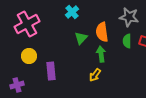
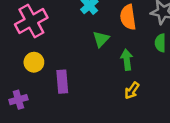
orange semicircle: (102, 32) -> (128, 17), moved
yellow arrow: (95, 75) -> (132, 91), moved

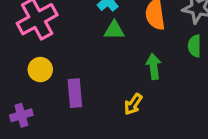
green triangle: (101, 39) -> (114, 30), moved, turned 48
yellow arrow: (132, 91) -> (133, 104), moved

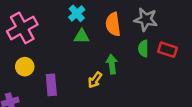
yellow arrow: (133, 104) -> (95, 80), moved

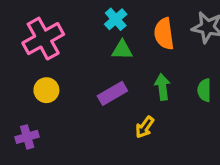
green semicircle: (143, 49) -> (204, 90), moved
yellow arrow: (95, 80) -> (145, 127), moved
purple rectangle: (51, 85) -> (112, 93), moved, turned 65

